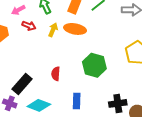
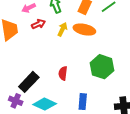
red arrow: (29, 26) -> (38, 24), turned -48

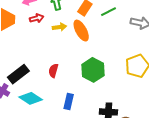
yellow arrow: (62, 29) -> (59, 27), turned 48
orange ellipse: (84, 30) -> (81, 31), turned 40

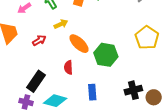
red arrow: (37, 18) -> (39, 40), moved
orange ellipse: (81, 31) -> (79, 44), moved

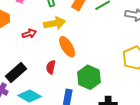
yellow arrow: (61, 24) -> (54, 23), size x1.5
green hexagon: (106, 55) -> (89, 77), moved

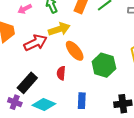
red arrow: (29, 34) -> (35, 43), size x1.6
green hexagon: (89, 77) -> (104, 65), moved

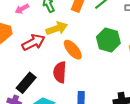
green hexagon: (104, 65) -> (108, 40), moved
red semicircle: (61, 73) -> (60, 72), size x1.5

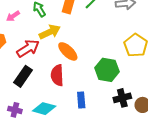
green hexagon: (108, 40) -> (107, 70), moved
black rectangle: (26, 83) -> (23, 76), moved

